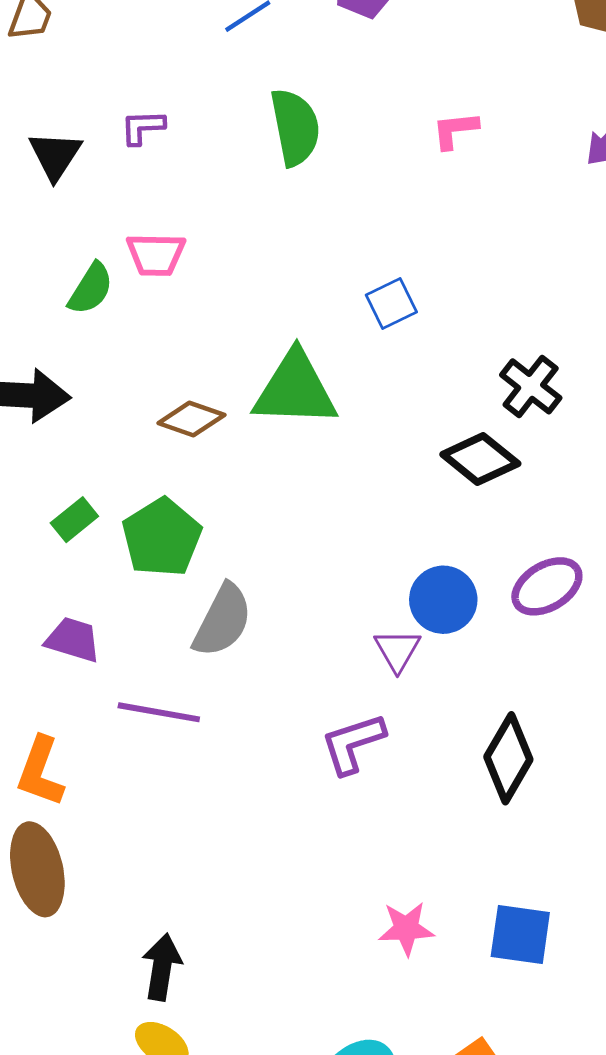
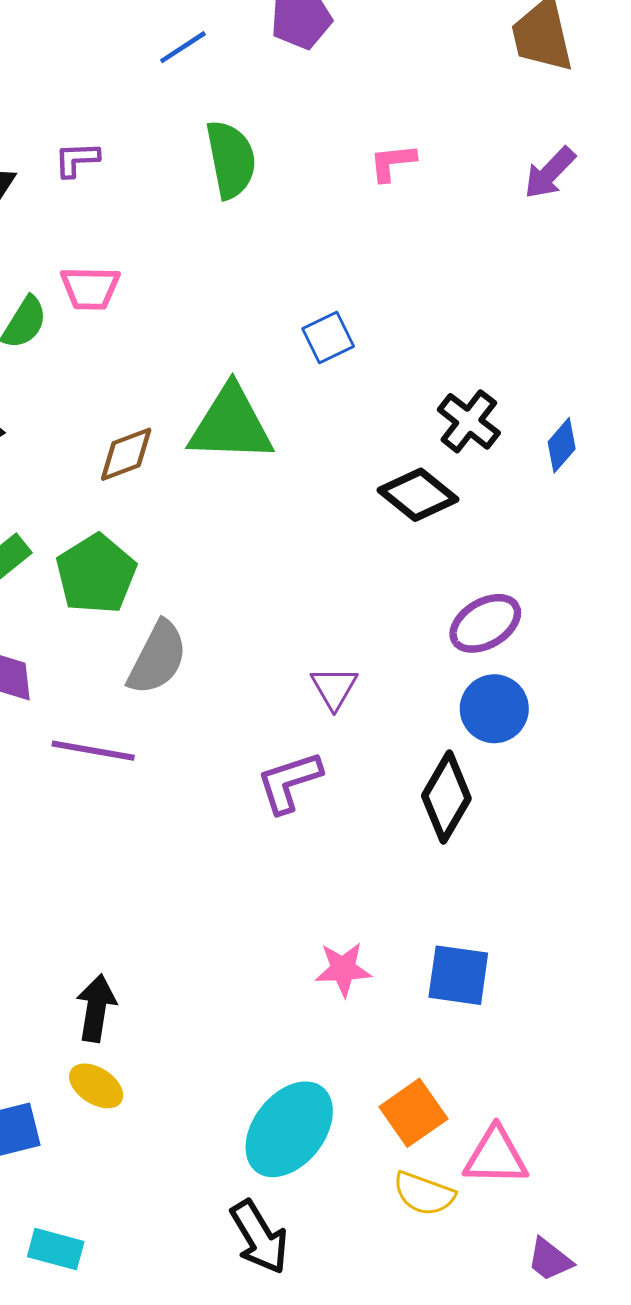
brown diamond: (191, 419) -> (126, 454), turned -40
blue circle: (443, 600) -> (494, 709), moved

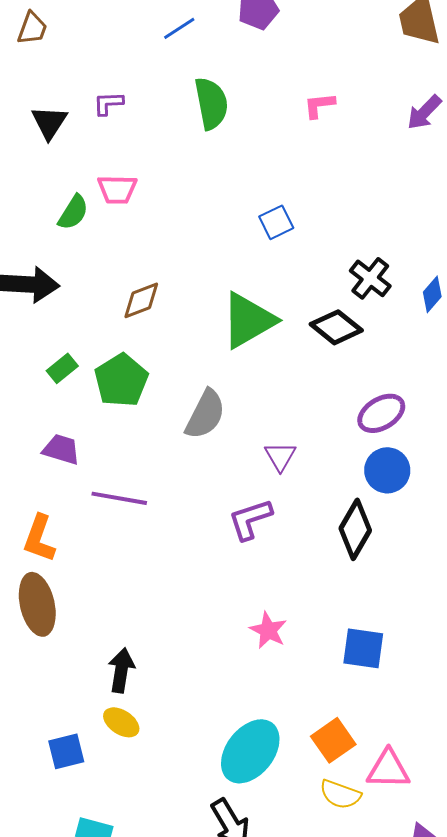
green triangle: (231, 424) -> (248, 320), moved, turned -32
gray semicircle: (157, 658) -> (205, 414), moved
pink star: (343, 969) -> (268, 630), moved, turned 30

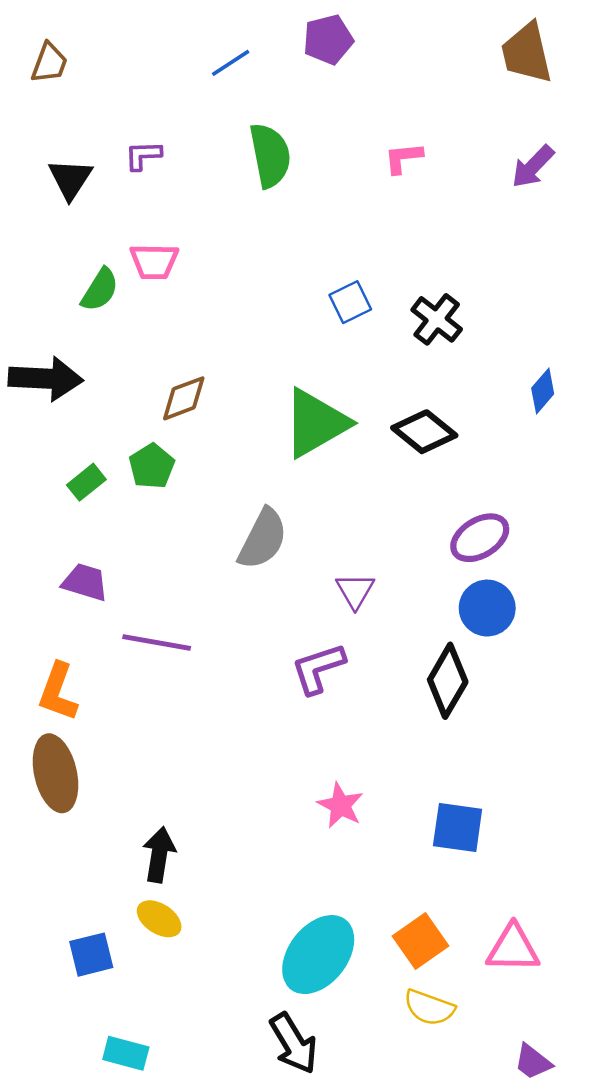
black cross: (370, 278) -> (437, 319), moved
green pentagon: (121, 380) -> (152, 466), moved, size x0.7
pink triangle: (388, 769) -> (513, 948), moved

